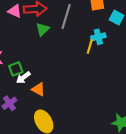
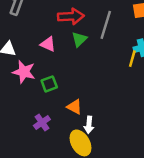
pink triangle: (15, 11) -> (48, 44), moved
white arrow: (23, 78) -> (89, 125), moved, turned -48

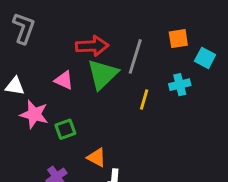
green triangle: (79, 39) -> (103, 74), size x1.6
yellow line: (132, 59) -> (144, 100), moved

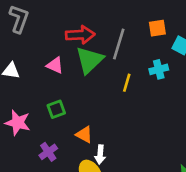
pink star: (34, 114) -> (18, 123), moved

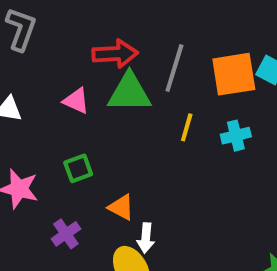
orange square: (157, 28) -> (234, 74), moved, size x1.6
green triangle: (90, 60) -> (129, 93), turned 44
cyan cross: (159, 69) -> (236, 136), moved

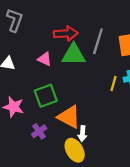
yellow line: (187, 127) -> (114, 84), moved
green square: (78, 168) -> (46, 96), size x1.5
orange triangle: (121, 207) -> (69, 117), size x1.6

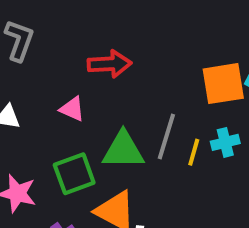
gray line: (98, 41) -> (166, 137), moved
green triangle: (74, 55) -> (123, 150), moved

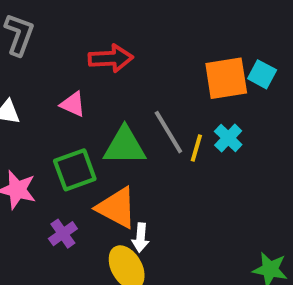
gray line: (166, 137) -> (168, 132), turned -48
cyan cross: (225, 142) -> (228, 138), turned -32

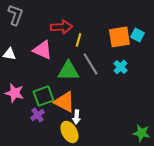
pink triangle: (73, 104) -> (42, 50), size x1.5
yellow line: (196, 148) -> (78, 40), moved
green square: (75, 170) -> (43, 96), moved

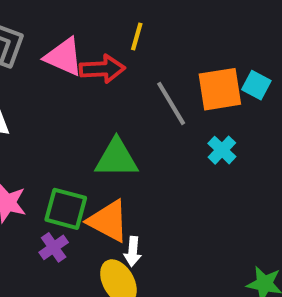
yellow line: (78, 40) -> (137, 36), moved
pink triangle: (42, 50) -> (64, 57), moved
gray line: (90, 64) -> (171, 103), moved
green square: (43, 96) -> (66, 209), turned 35

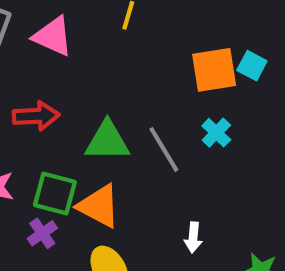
red arrow: (102, 69) -> (36, 116), moved
gray line: (171, 103) -> (164, 149), moved
white arrow: (133, 251) -> (193, 237), moved

